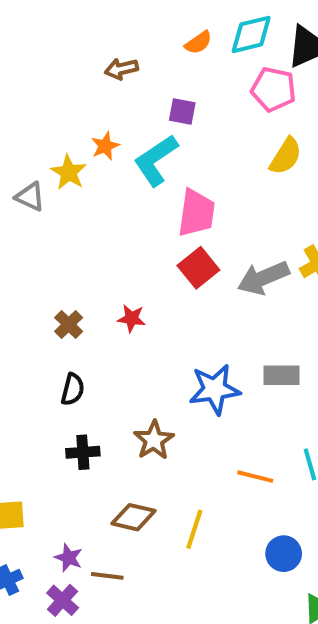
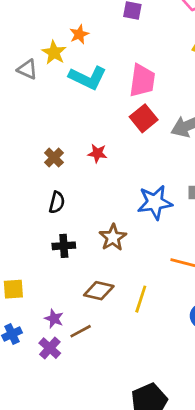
cyan L-shape: (156, 160) -> (88, 78), moved, turned -120
brown line: (107, 576) -> (81, 331), turned -35

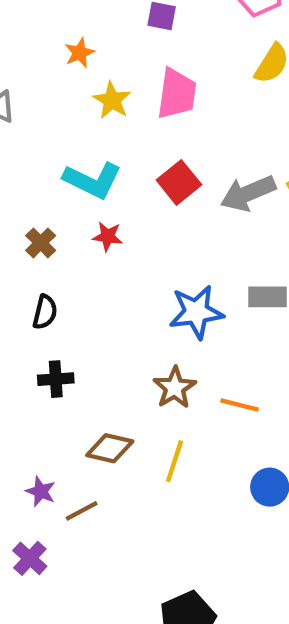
yellow star: (54, 53) -> (112, 100), moved
cyan L-shape: (88, 78) -> (92, 180), moved
pink trapezoid: (142, 81) -> (177, 94), moved
brown star: (113, 237) -> (175, 388), moved
purple cross: (50, 348) -> (30, 558), moved

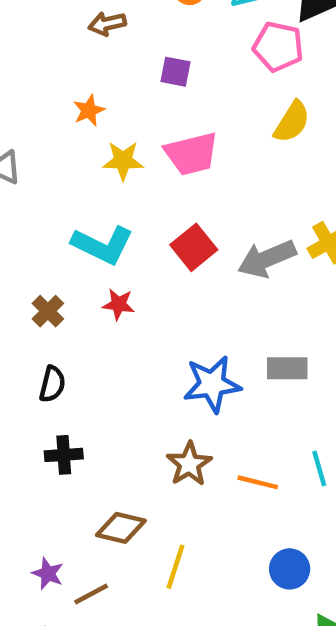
pink trapezoid: (177, 94) -> (191, 154), turned 68
yellow star: (112, 100) -> (123, 161), turned -30
yellow line: (175, 461) -> (176, 567), moved

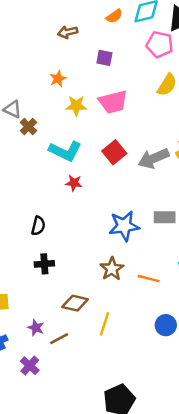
brown cross: (48, 311) -> (28, 127), moved

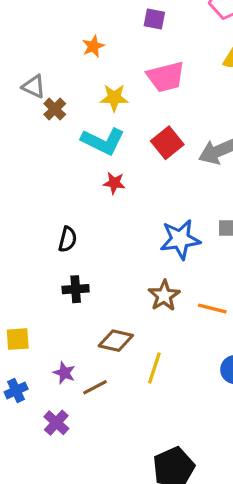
yellow star: (76, 106) -> (114, 98), moved

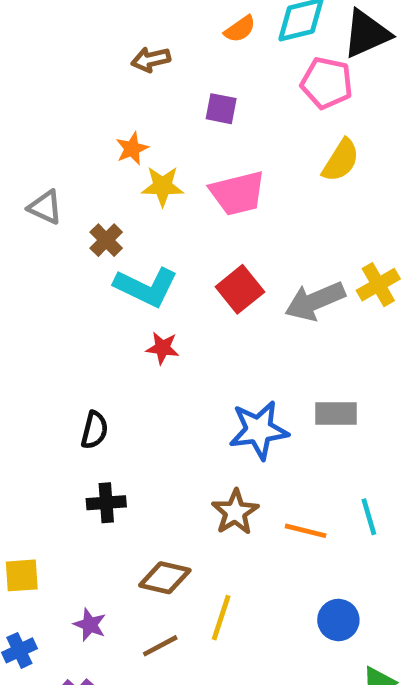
yellow star: (114, 98) -> (163, 186), moved
brown cross: (55, 109) -> (106, 240), moved
brown line: (95, 387) -> (160, 646), moved

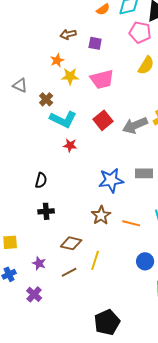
brown arrow: (151, 59) -> (68, 34), moved

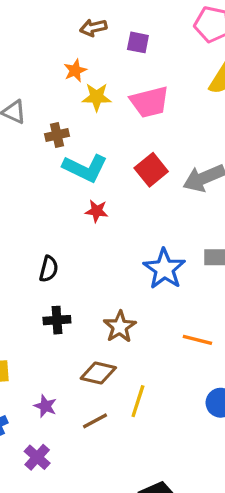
brown cross: (46, 99) -> (57, 135), turned 32
blue star: (111, 180) -> (164, 269), turned -30
brown star: (101, 215) -> (120, 327), moved

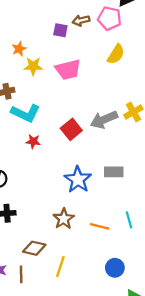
brown arrow: (93, 28) -> (81, 20), moved
red square: (151, 170) -> (71, 129), moved
brown star: (120, 327) -> (64, 219), moved
brown line: (95, 421) -> (21, 274), moved, turned -63

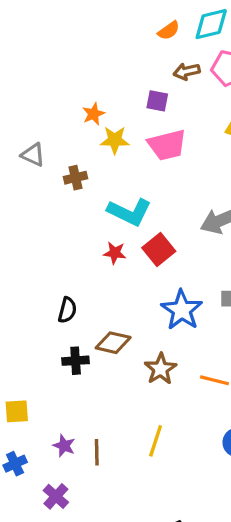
purple square: (60, 30) -> (157, 101), moved
cyan L-shape: (26, 113) -> (129, 212), moved
red square: (71, 129) -> (159, 250), moved
brown diamond: (34, 248) -> (113, 343), moved

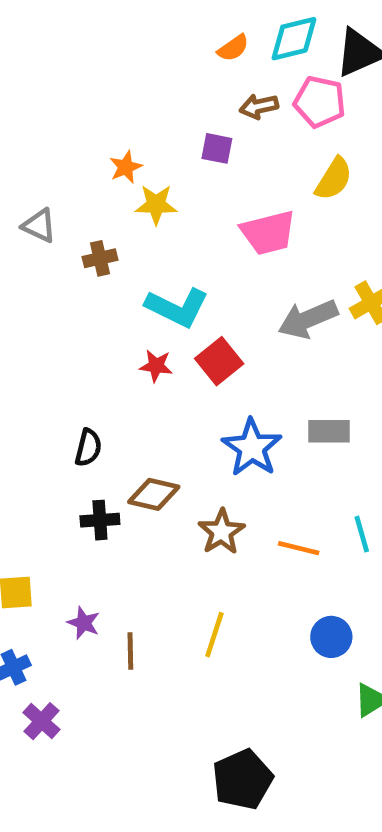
pink trapezoid: (167, 145) -> (268, 233), moved
purple star: (64, 446) -> (84, 623), moved
purple cross: (56, 496) -> (42, 721), moved

